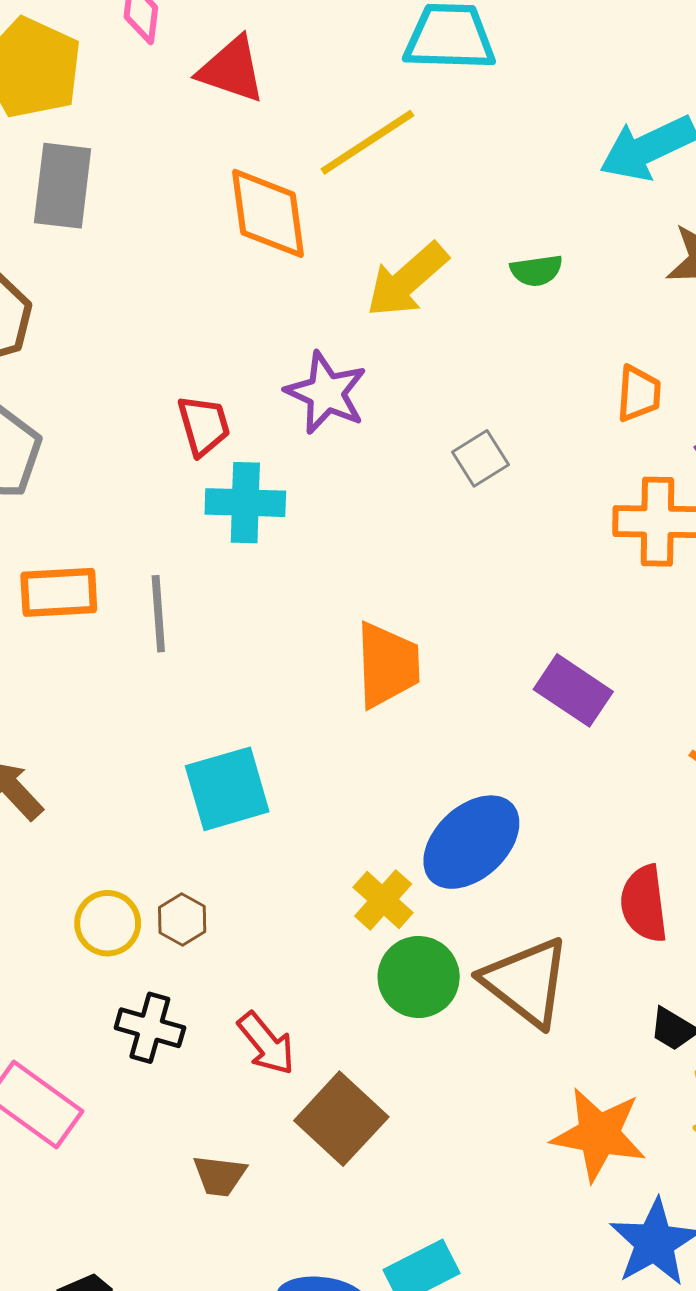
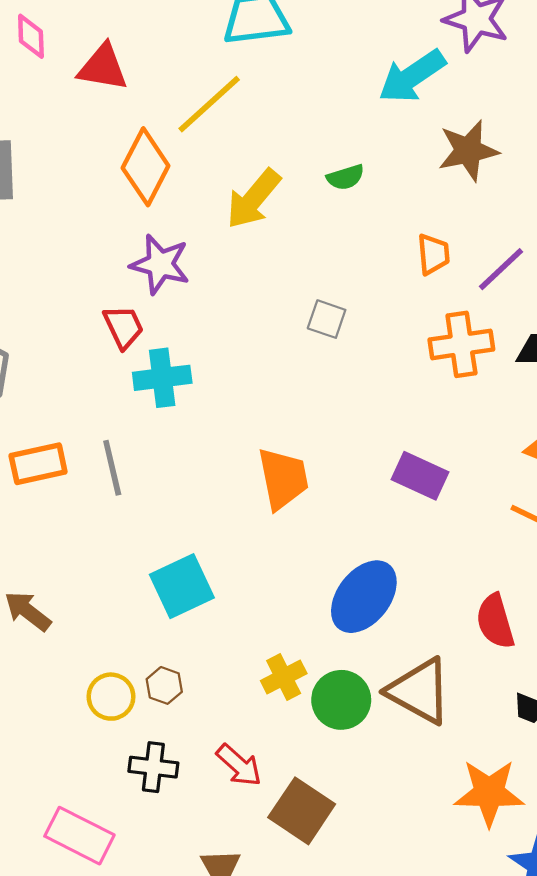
orange diamond: (268, 213) -> (146, 167), turned 44
purple star: (326, 393) -> (160, 264), moved
gray square: (480, 458) -> (327, 319), turned -30
yellow cross: (383, 900) -> (284, 677), moved, turned 30

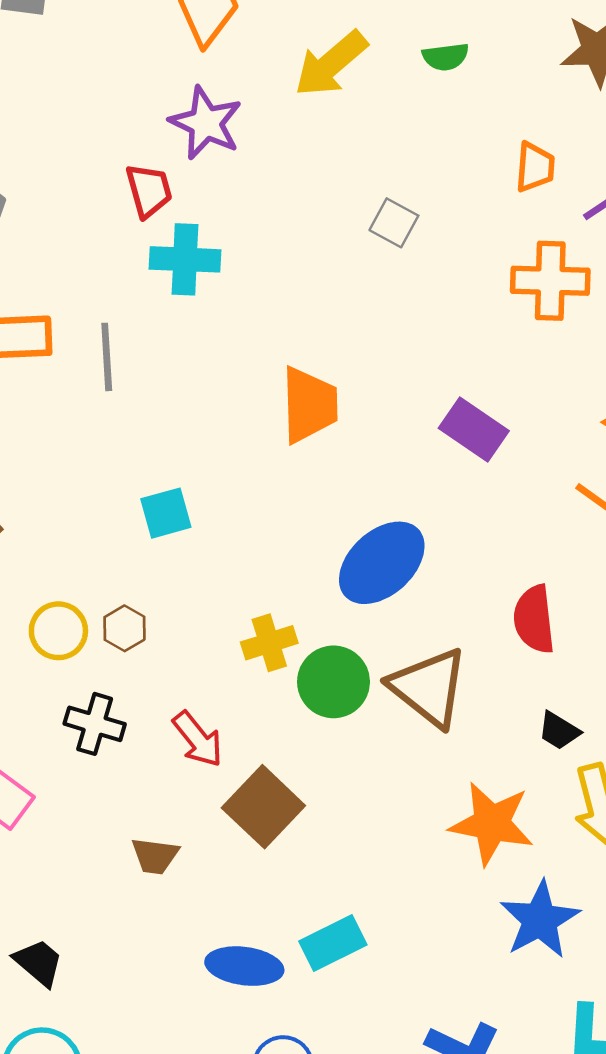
cyan square: (182, 586) -> (166, 513), size x0.7

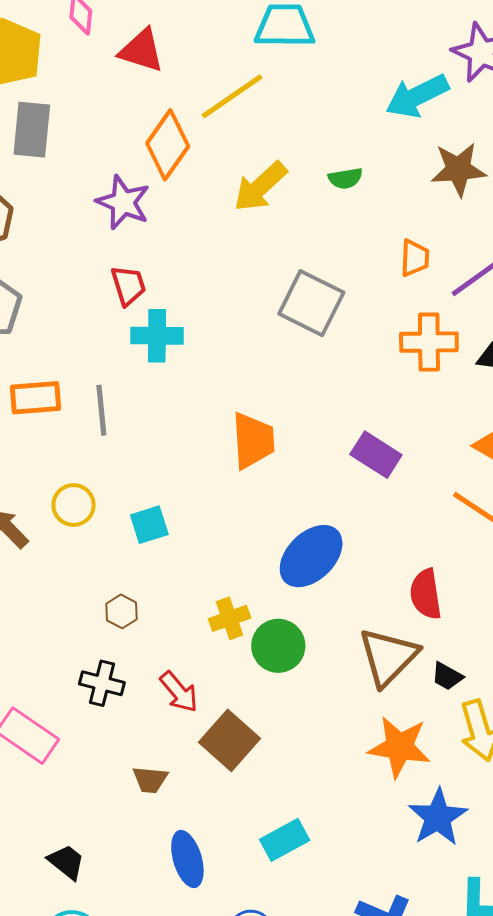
purple star: (206, 123) -> (123, 202), moved
gray square: (394, 223) -> (311, 303), size x1.8
yellow circle: (58, 631) -> (74, 505), moved
brown triangle: (429, 687) -> (388, 657), moved, turned 38
blue ellipse: (244, 966) -> (187, 859), moved, turned 68

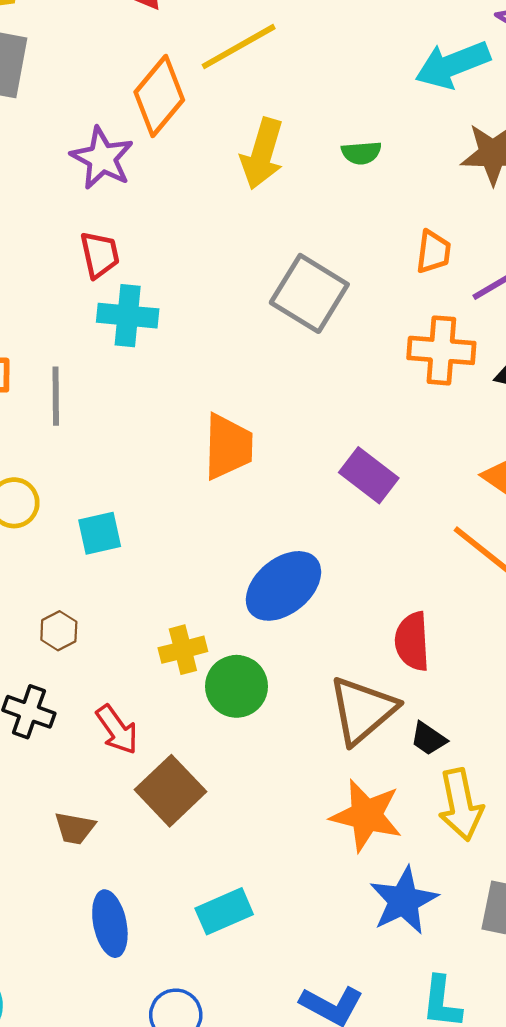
yellow arrow: (260, 187) -> (262, 154), turned -36

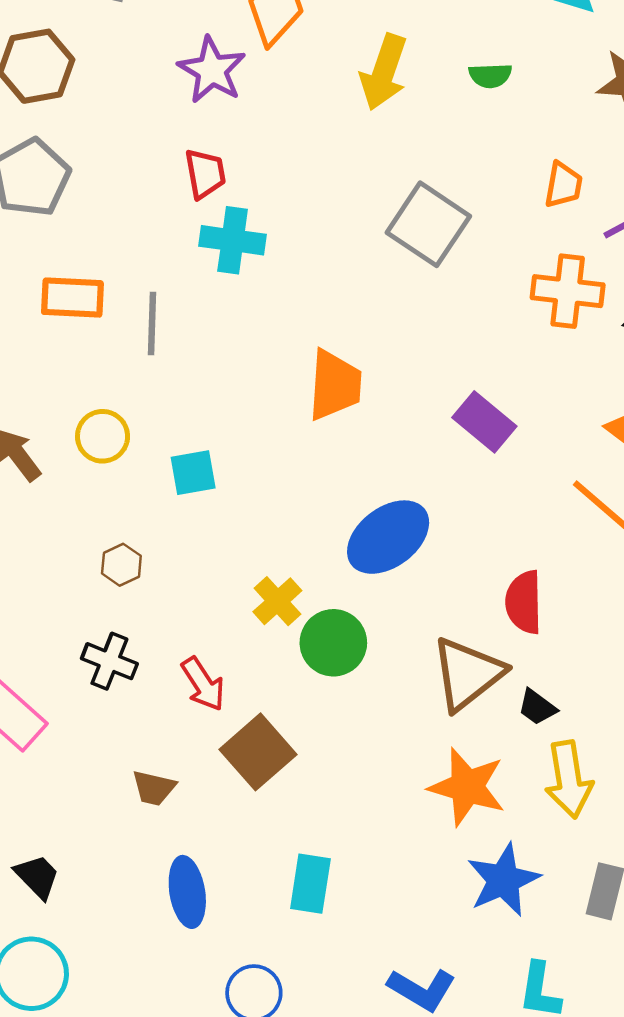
brown hexagon: (59, 631) -> (121, 565), moved
yellow cross: (183, 650) -> (277, 601), turned -30
cyan rectangle: (224, 911) -> (310, 884), turned -60

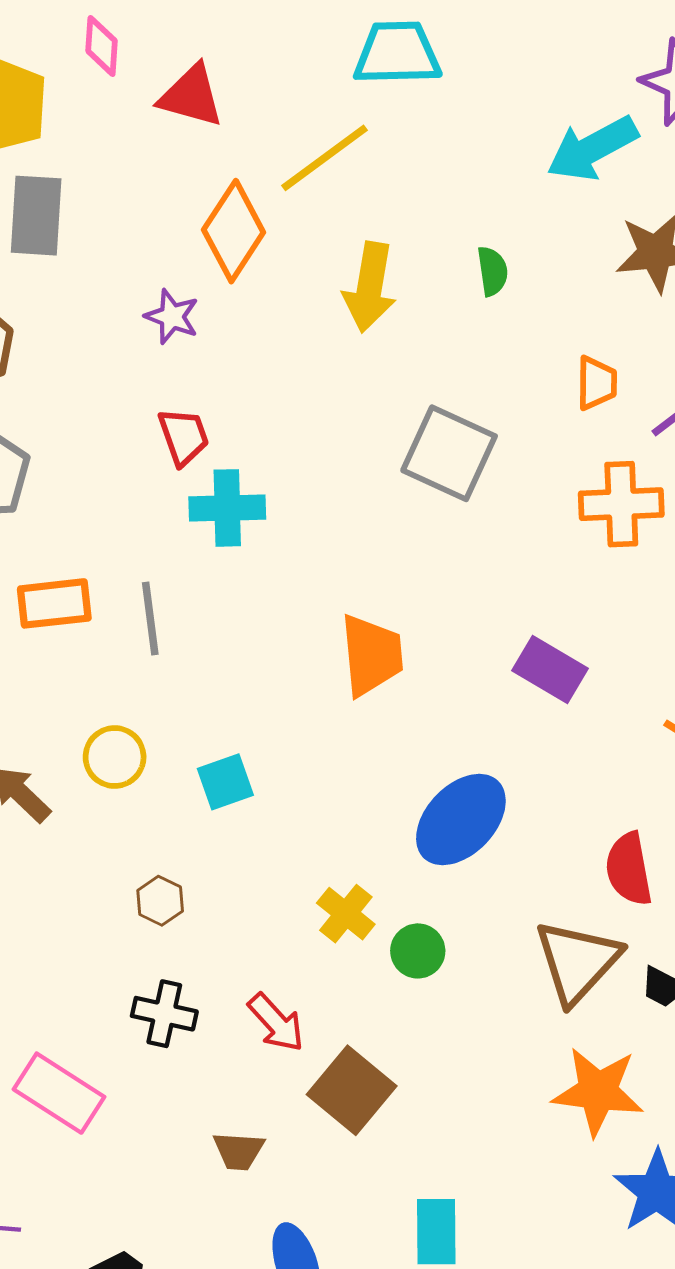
purple star: (212, 70) -> (172, 317), size x0.7
green semicircle: (490, 76) -> (492, 271), turned -87
green circle: (333, 643) -> (418, 951), size x0.7

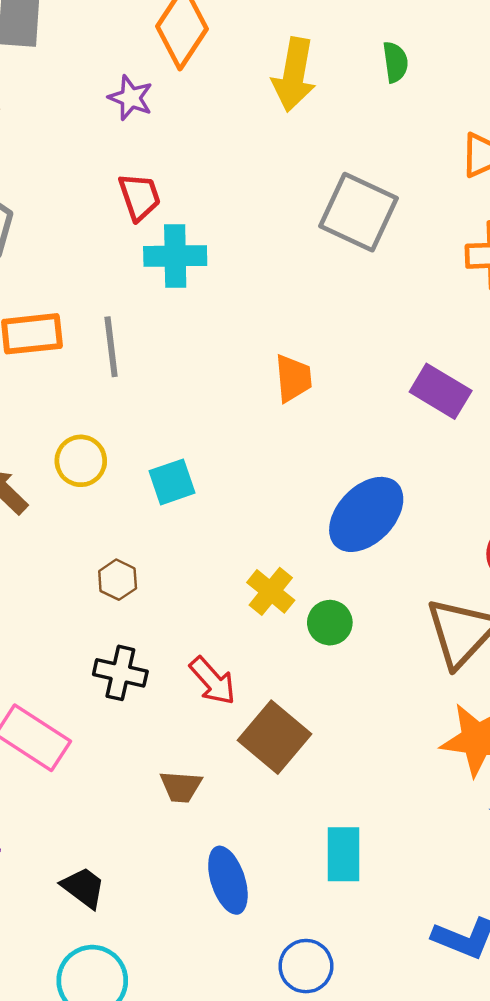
orange trapezoid: (371, 655) -> (293, 378), size x0.7

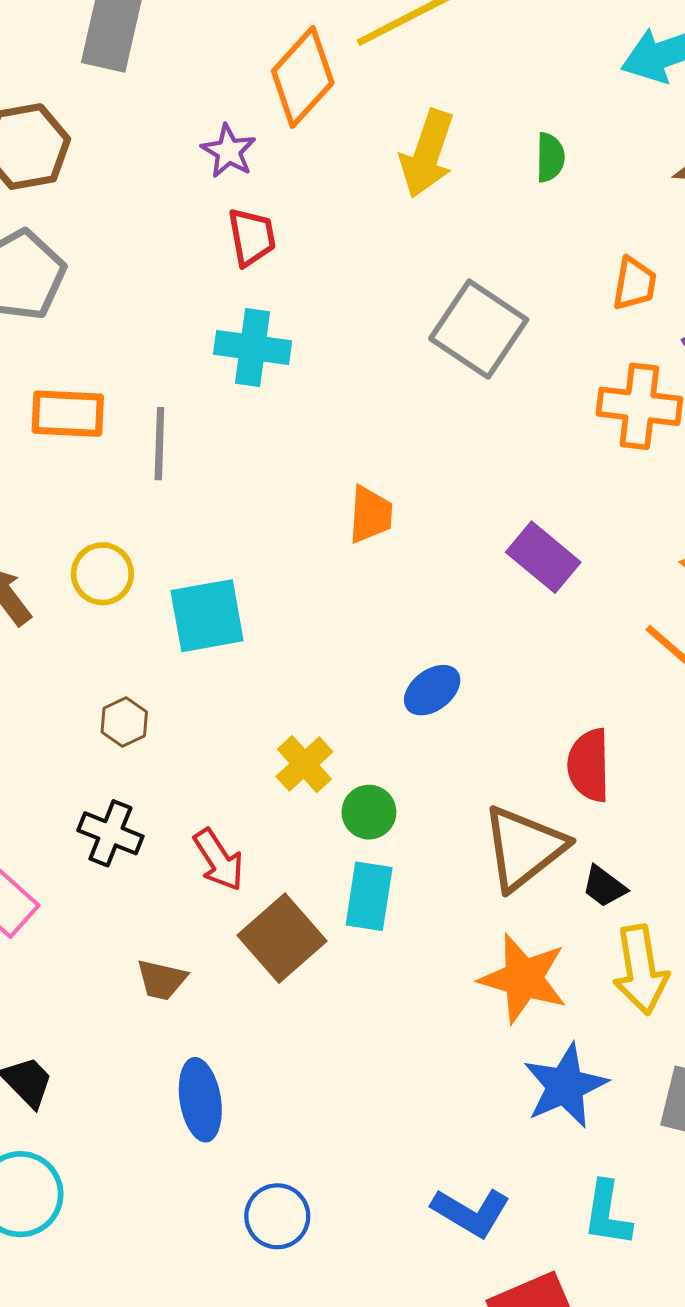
red trapezoid: (140, 197) -> (252, 237), moved
cyan square: (172, 482) -> (207, 616), size x1.4
blue ellipse: (366, 514) -> (432, 690), size x0.6
cyan rectangle: (343, 854) -> (369, 896), moved

